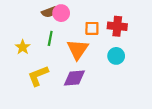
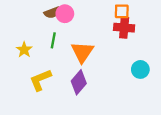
orange square: (92, 28) -> (122, 11), moved
cyan circle: (116, 56) -> (140, 69), moved
purple diamond: (74, 78) -> (79, 82), turned -45

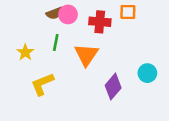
red cross: (124, 28) -> (100, 22), moved
purple diamond: (79, 82) -> (113, 87), moved

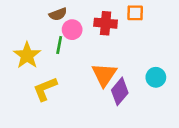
pink circle: (68, 14) -> (72, 30), moved
yellow star: (25, 52) -> (27, 55), size x1.5
orange triangle: (86, 55) -> (104, 75), moved

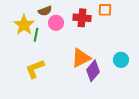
green line: (59, 45) -> (36, 35), moved
yellow star: (27, 55) -> (24, 25), moved
orange triangle: (104, 75) -> (81, 58), turned 30

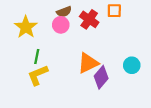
brown semicircle: (45, 11) -> (64, 12), moved
red cross: (82, 18) -> (89, 19), turned 30
green line: (36, 35) -> (37, 57), moved

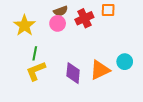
red cross: (89, 19) -> (84, 18), turned 30
orange triangle: (88, 63) -> (100, 70), moved
purple diamond: (101, 77) -> (73, 73), moved, turned -35

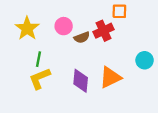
brown semicircle: (61, 11) -> (82, 37), moved
red cross: (84, 18) -> (104, 31), moved
cyan circle: (125, 62) -> (145, 60), moved

